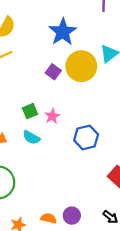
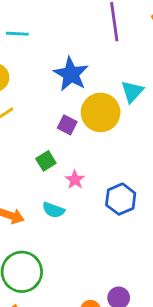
green square: (30, 111) -> (46, 161), moved

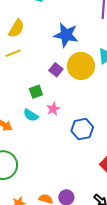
blue star: (71, 74) -> (66, 35), turned -30
cyan semicircle: (53, 210) -> (31, 115), moved

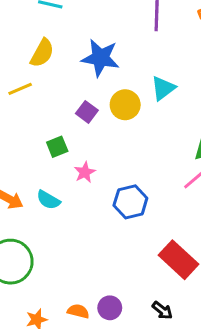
yellow semicircle: (16, 28) -> (42, 53), moved
yellow circle: (81, 66) -> (125, 105), size x0.7
cyan semicircle: (31, 115) -> (48, 200), moved

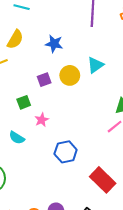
blue star: (100, 58) -> (54, 44), size x0.7
purple square: (87, 112) -> (44, 80), turned 32
blue hexagon: (130, 202) -> (66, 152), moved

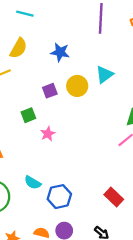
cyan semicircle: (17, 138) -> (33, 182), moved
blue hexagon: (66, 152) -> (59, 197), moved
red rectangle: (103, 180) -> (114, 197), size x0.7

